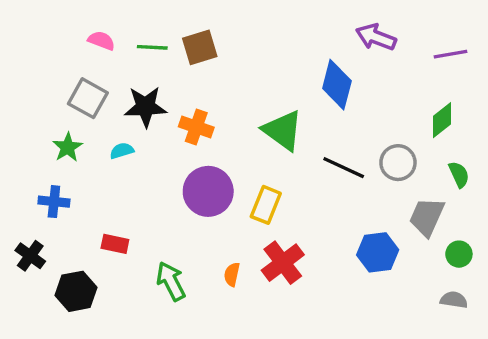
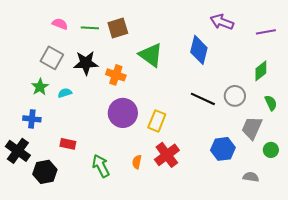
green triangle: (283, 130) -> (151, 55), moved
cyan semicircle: (122, 151) -> (65, 93), moved
black cross: (30, 256) -> (18, 151), size x1.4
gray semicircle: (454, 300) -> (251, 177), moved

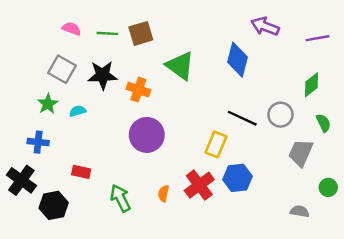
yellow rectangle: (157, 121) -> (216, 144), moved
blue hexagon: (223, 149) -> (237, 178), moved
green circle: (271, 150) -> (328, 187), moved

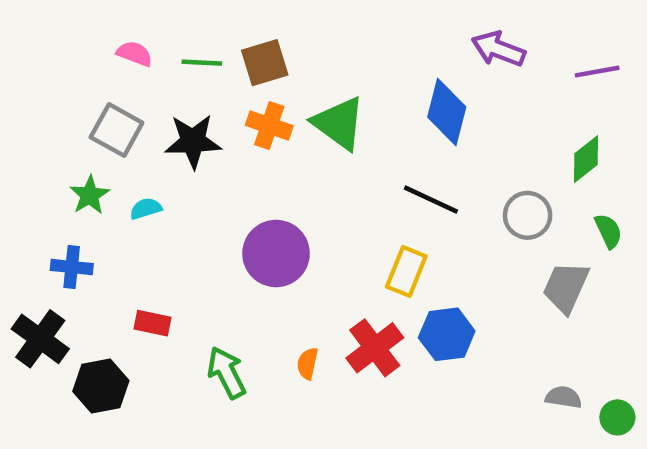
orange cross: (138, 90) -> (269, 125), moved
black line: (242, 118) -> (431, 200), moved
green circle: (328, 187) -> (617, 417), moved

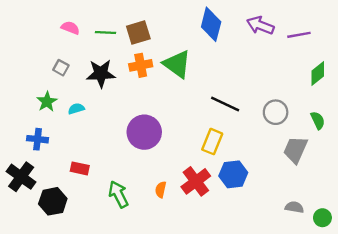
purple line: (597, 72) -> (299, 35), moved
blue diamond: (447, 112) -> (211, 24), moved
orange cross: (269, 125) -> (141, 65), turned -30
gray square: (117, 130) -> (61, 68), size x0.6
green diamond: (586, 159) -> (318, 74), moved

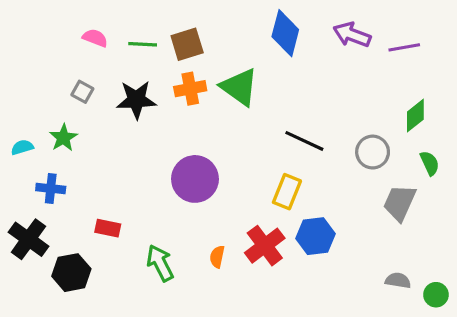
green diamond: (318, 74) -> (415, 116), moved
cyan semicircle: (76, 109) -> (22, 147), moved

